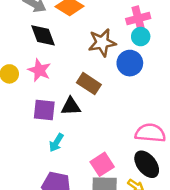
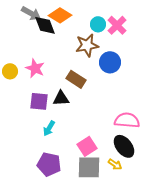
pink cross: (138, 18) -> (117, 25), turned -30
black diamond: (43, 35) -> (45, 25), moved
cyan circle: (141, 37) -> (98, 24), moved

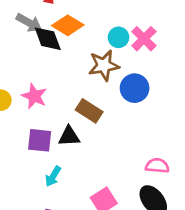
pink semicircle: (127, 120) -> (157, 166), size x0.7

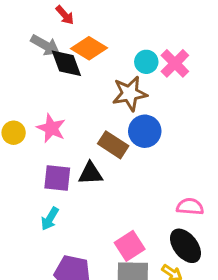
blue circle: (135, 88) -> (145, 131), moved
cyan arrow: (53, 176) -> (50, 219), moved

